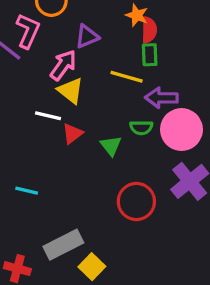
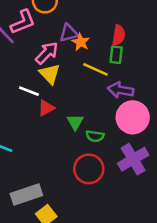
orange star: (137, 15) -> (81, 42), moved
pink L-shape: (28, 31) -> (23, 22), turned 36
green semicircle: (141, 128) -> (95, 136), moved

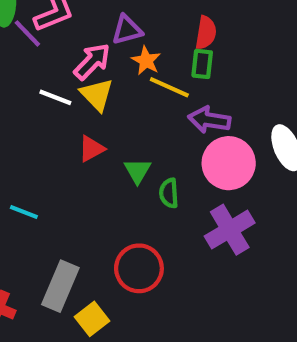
orange star: (81, 42) -> (146, 61), moved
white line: (29, 91) -> (55, 97), moved
green semicircle: (95, 136) -> (169, 193), turned 78
red circle: (89, 169) -> (139, 268), moved
gray rectangle: (26, 195) -> (60, 286), turned -48

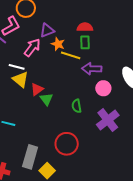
red semicircle: (206, 33) -> (85, 27), turned -91
yellow triangle: (97, 95) -> (20, 79), moved
pink circle: (229, 163) -> (103, 88), size x0.6
green triangle: (137, 171) -> (46, 99), moved

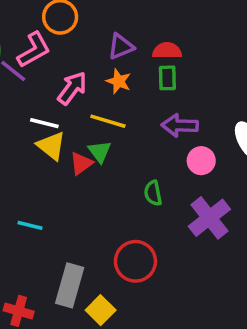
purple triangle: (47, 30) -> (121, 46), moved
yellow line: (71, 55) -> (108, 121), moved
green triangle: (46, 99) -> (100, 152), moved

